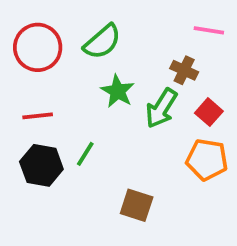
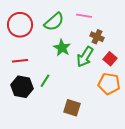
pink line: (209, 30) -> (84, 16), moved

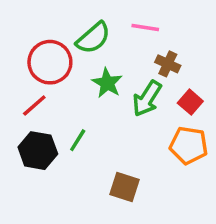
red circle: (20, 25) -> (50, 62), moved
red line: (20, 61) -> (34, 106), turned -35

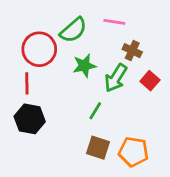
green star: (107, 83) -> (84, 66), turned 30
red line: (34, 106) -> (27, 83), turned -50
green line: (78, 140) -> (95, 111), moved
orange pentagon: (189, 145) -> (134, 152), moved

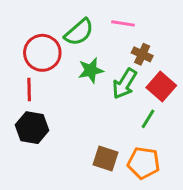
red square: (150, 81) -> (161, 87), size x1.4
green line: (95, 111) -> (148, 119), moved

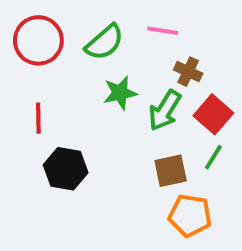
red circle: (42, 53) -> (38, 40), moved
green line: (148, 119) -> (213, 157), moved
black hexagon: (32, 128) -> (66, 169), moved
brown square: (105, 158) -> (171, 171), moved, turned -30

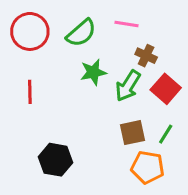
green line: (213, 157) -> (166, 134), moved
black hexagon: (66, 169) -> (56, 160), moved

